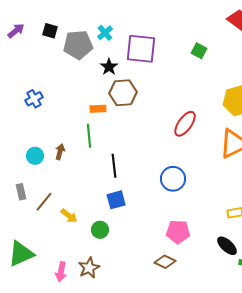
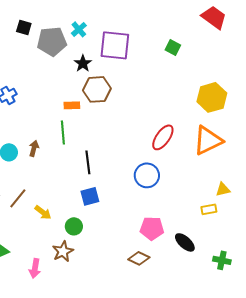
red ellipse: (185, 124) -> (163, 137), moved
black ellipse: (227, 246) -> (185, 242), moved
brown star: (89, 268) -> (63, 251), moved

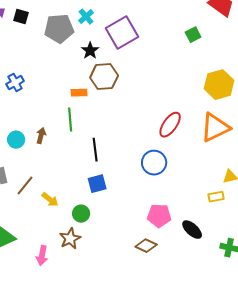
black square: (24, 27) -> (21, 17), moved
purple square: (115, 45) -> (122, 33), turned -36
green square: (173, 47) -> (193, 35), moved, turned 35

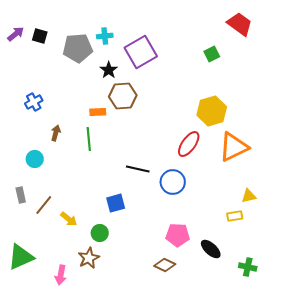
cyan cross: (86, 17) -> (105, 36), turned 35
yellow hexagon: (219, 85) -> (212, 111), moved
brown arrow: (41, 136) -> (56, 133), moved
black line: (95, 150) -> (138, 169), moved, turned -70

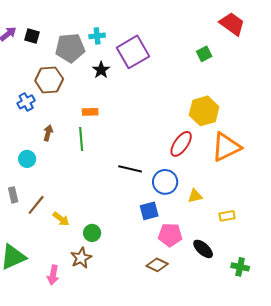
brown hexagon: (123, 96) -> (49, 80), moved
yellow triangle: (249, 196) -> (195, 196), moved
blue square: (116, 203) -> (149, 211), moved

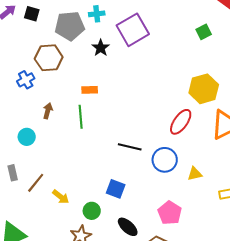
blue square: (149, 211) -> (116, 189), moved, turned 36
pink pentagon: (170, 235) -> (170, 213), turned 30
black ellipse: (203, 249) -> (128, 227), moved

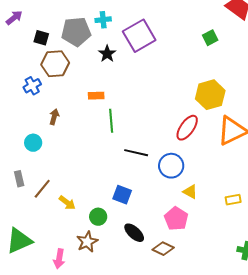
black square: (32, 14) -> (41, 38), moved
green line: (81, 117) -> (111, 121), moved
yellow triangle: (195, 174) -> (190, 192), moved, turned 42

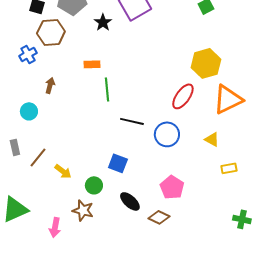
yellow triangle: (190, 192) -> (212, 139), moved
brown star: (87, 242) -> (83, 210), turned -30

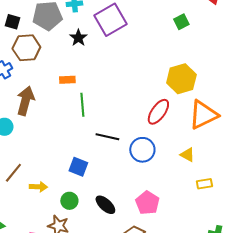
brown arrow: (50, 85) -> (25, 101), size x1.8
blue square: (118, 163) -> (78, 167), moved
yellow arrow: (63, 171) -> (38, 187), turned -36
black ellipse: (130, 201) -> (105, 205), moved

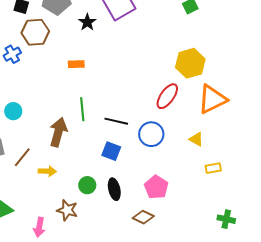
brown arrow: (25, 101) -> (58, 132), moved
green line: (82, 105) -> (82, 109), moved
blue square: (78, 167) -> (111, 151), moved
green circle: (69, 201) -> (87, 185), moved
black ellipse: (105, 205) -> (114, 189), turned 35

